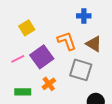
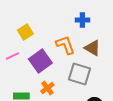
pink line: (18, 59) -> (12, 56), moved

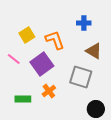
orange L-shape: (65, 45) -> (55, 40), moved
pink line: (12, 56) -> (14, 59), turned 64

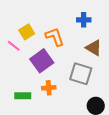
pink line: (14, 59) -> (14, 46), moved
orange cross: (49, 91) -> (49, 88), turned 32

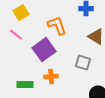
yellow square: (27, 32) -> (21, 13), moved
gray square: (81, 74) -> (83, 63), size x0.7

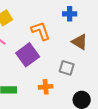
orange cross: (51, 77) -> (46, 87), moved

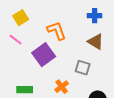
blue cross: (70, 14) -> (95, 16), moved
orange cross: (46, 87) -> (62, 87), turned -32

